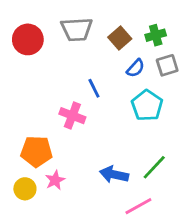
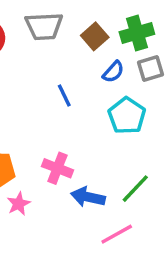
green cross: (156, 35) -> (137, 33), size x1.4
pink cross: (72, 116) -> (57, 168), moved

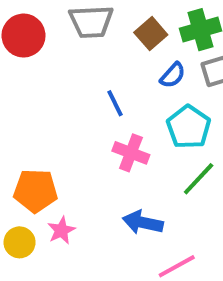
pink cross: (57, 168) -> (131, 153), moved
green line: (135, 189) -> (199, 179), moved

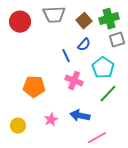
blue semicircle: (173, 75) -> (84, 45), moved
orange pentagon: (35, 191) -> (34, 87), moved
pink star: (61, 230) -> (51, 120), moved

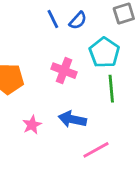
blue line: (66, 56) -> (53, 19), moved
green line: (108, 94) -> (111, 89), turned -48

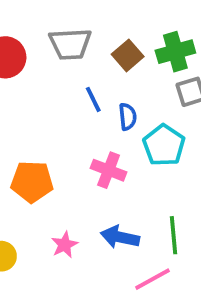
blue semicircle: (78, 20) -> (128, 117), moved, turned -48
green line: (111, 89) -> (174, 235), moved

